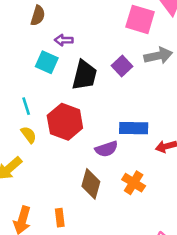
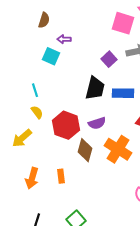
black trapezoid: (84, 75) -> (95, 88), moved
red hexagon: (65, 122) -> (66, 125), moved
blue rectangle: (134, 128) -> (123, 93), moved
orange cross: (134, 183) -> (118, 149), size x1.5

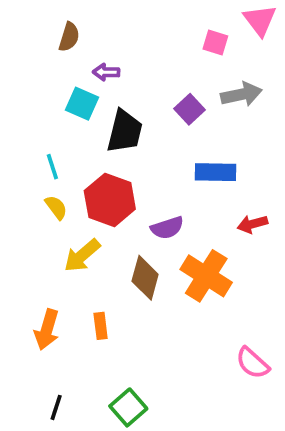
pink square: (123, 23) -> (215, 42), size x0.6
black trapezoid: (95, 88) -> (125, 131), moved
red hexagon: (66, 125) -> (110, 200), moved
yellow arrow: (22, 138) -> (82, 256), moved

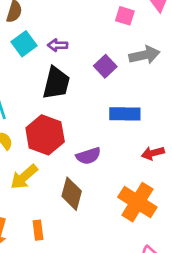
purple arrow: (106, 72) -> (58, 45), moved
cyan square: (82, 104) -> (24, 44), moved, turned 30
orange cross: (206, 276) -> (137, 202), moved

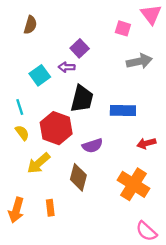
cyan square: (24, 44) -> (40, 75), moved
purple arrow: (58, 45) -> (67, 67), moved
purple square: (105, 66) -> (80, 48), moved
black trapezoid: (56, 83) -> (82, 99), moved

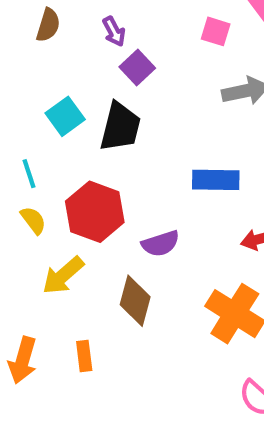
purple arrow: (67, 67) -> (114, 31), moved, turned -119
black trapezoid: (82, 99) -> (120, 127), moved

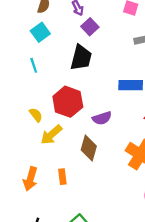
cyan square: (65, 116) -> (40, 32), moved
cyan line: (29, 174) -> (34, 65), moved
yellow semicircle: (33, 220) -> (36, 115), moved

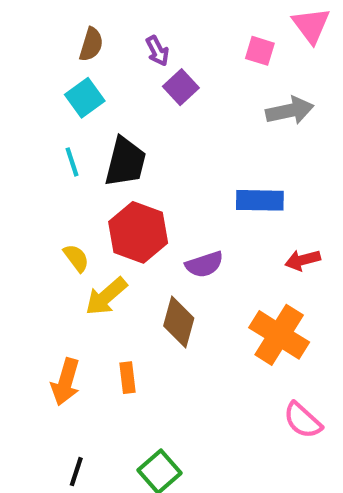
black trapezoid: (81, 58) -> (125, 162), moved

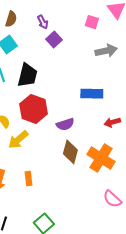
brown diamond: (179, 322) -> (70, 152), moved

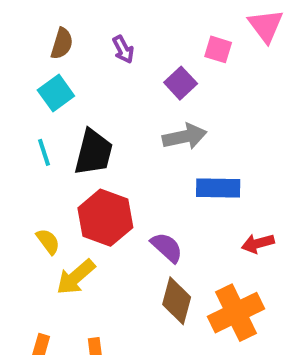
purple square: (54, 39) -> (181, 83), moved
gray arrow: (106, 51) -> (185, 137), moved
purple semicircle: (65, 124) -> (167, 247), turned -120
orange cross: (101, 158) -> (236, 313), turned 32

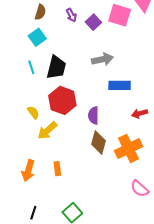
pink square: (218, 49) -> (120, 15), size x1.6
purple square: (181, 83) -> (93, 22), moved
purple semicircle: (167, 247) -> (93, 115), turned -132

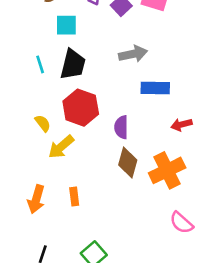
cyan square: (37, 37) -> (66, 25), moved, turned 36

